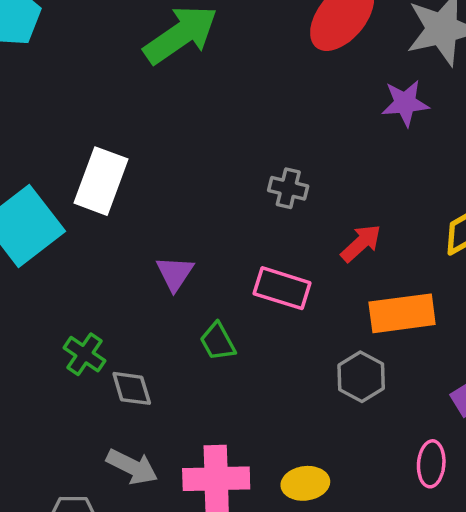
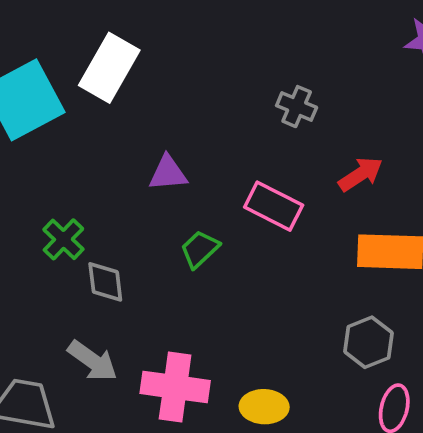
purple triangle: (175, 273) -> (168, 173), turned 42
green trapezoid: (218, 342) -> (200, 249), turned 66
gray hexagon: (361, 377) -> (368, 342), moved

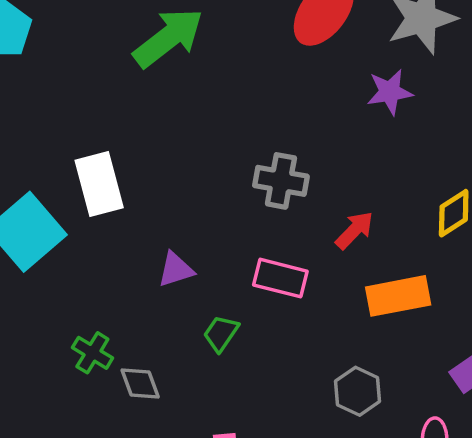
white rectangle: (109, 68) -> (99, 184), turned -32
gray cross: (297, 107) -> (281, 181), size x1.4
gray hexagon: (368, 342) -> (358, 391), moved

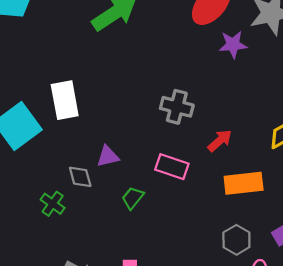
purple star: (390, 92) -> (233, 44), moved
gray diamond: (140, 384) -> (80, 177), moved
gray hexagon: (358, 391) -> (236, 240), moved

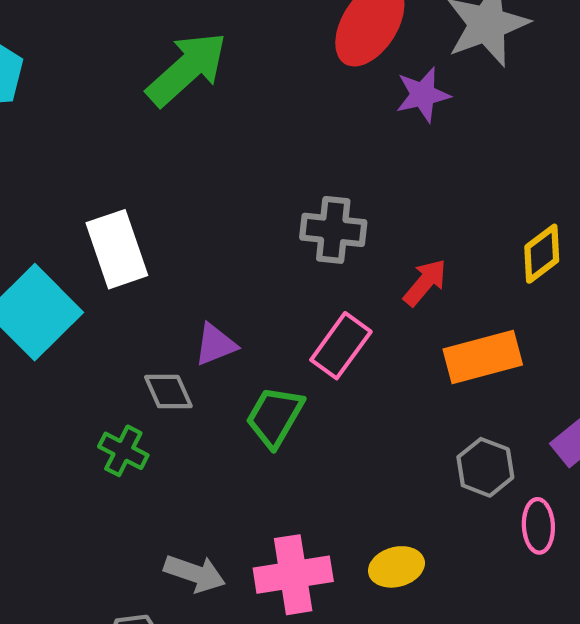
pink rectangle: (172, 167) -> (341, 346), turned -64
green trapezoid: (133, 198) -> (275, 417), size x1.4

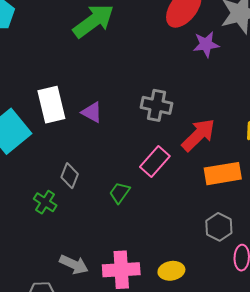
red arrow: (425, 282) -> (198, 135), size x1.5
purple triangle: (215, 345) -> (92, 112), moved, turned 45
gray diamond: (168, 392) -> (70, 176), turned 40
green trapezoid: (275, 417) -> (120, 193), size x0.7

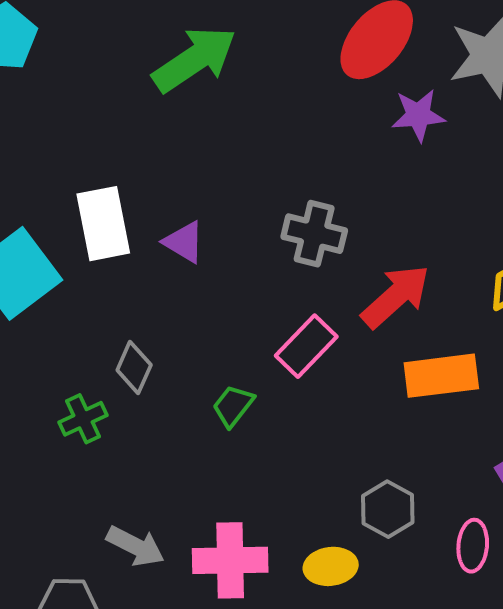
green cross: (45, 202) -> (83, 419), turned 30
gray hexagon: (219, 227) -> (388, 509), moved

